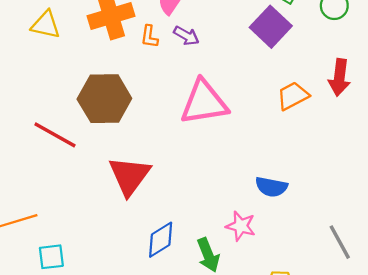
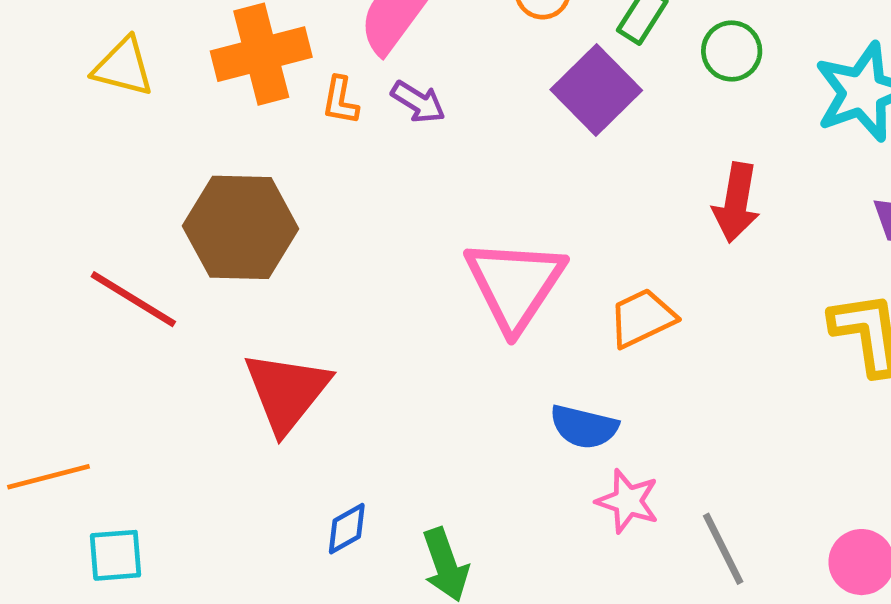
orange trapezoid: (293, 96) -> (642, 318), moved
pink triangle: (204, 102) -> (515, 284), moved, turned -50
pink star: (241, 226) -> (628, 501), moved
blue diamond: (161, 240) -> (347, 529), size x0.7

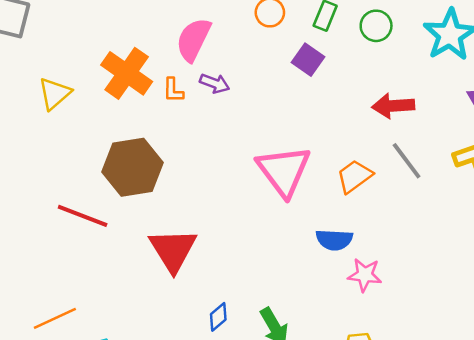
orange cross: (261, 54) -> (127, 73), turned -30
yellow triangle: (123, 67) -> (55, 94), turned -45
purple square: (596, 90) -> (308, 60), size x0.7
red arrow: (736, 203) -> (393, 106), turned 87
gray line: (723, 549) -> (407, 161), moved

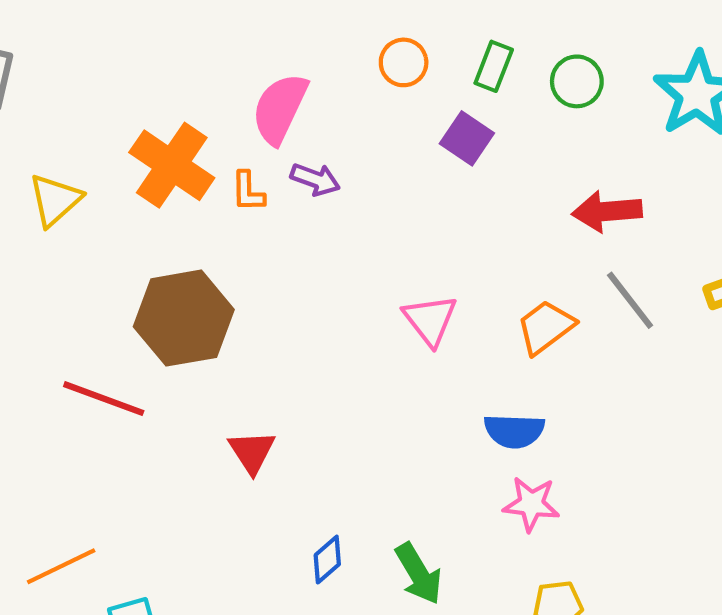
pink triangle: (284, 171) -> (430, 320), size x0.6
red triangle: (173, 250) -> (252, 452), size x0.6
pink star: (365, 275) -> (531, 504), moved

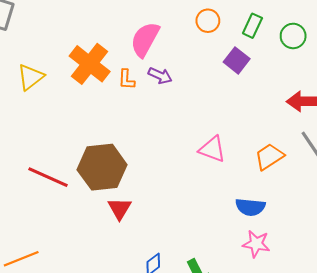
brown hexagon: (184, 318) -> (102, 167), moved
pink triangle: (430, 320) -> (212, 149), turned -36

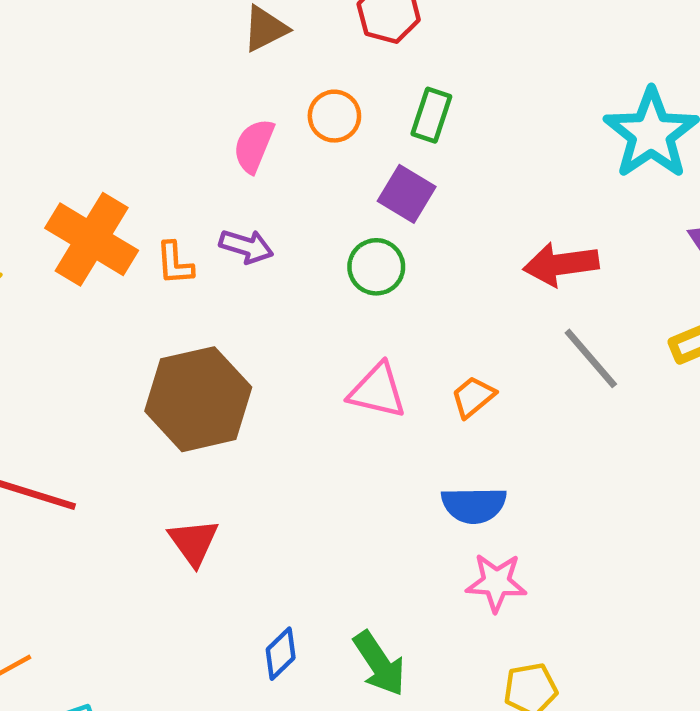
green circle: (293, 36) -> (376, 267), moved
pink semicircle: (145, 39) -> (254, 146), moved, size x0.7
orange trapezoid: (269, 157) -> (473, 397), moved, size x0.7
brown hexagon: (102, 167) -> (198, 399), moved

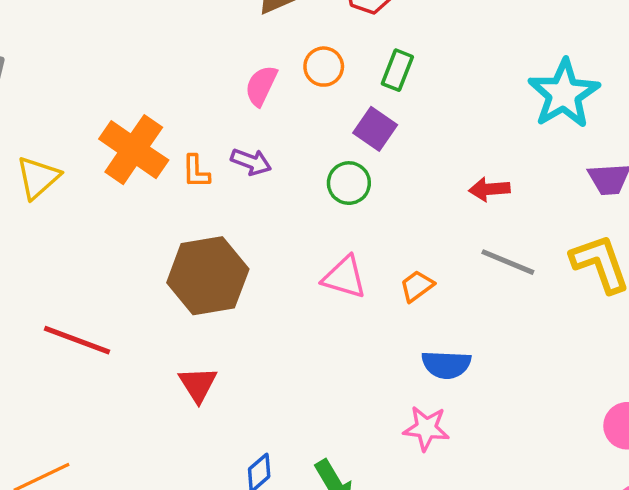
red arrow: (561, 264) -> (489, 189), size x0.7
gray line: (591, 358) -> (508, 262), turned -30
blue semicircle: (474, 505) -> (446, 365), moved

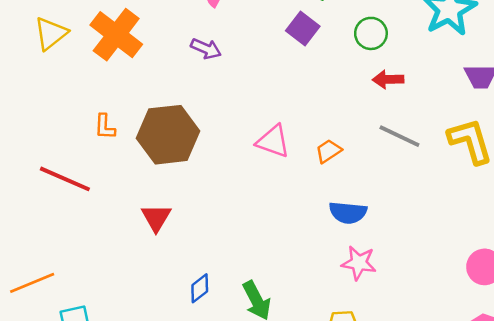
orange L-shape: (196, 171) -> (105, 127), moved
yellow triangle: (38, 178) -> (51, 33), moved
green circle: (349, 183) -> (371, 33), moved
pink star: (426, 428) -> (359, 263), moved

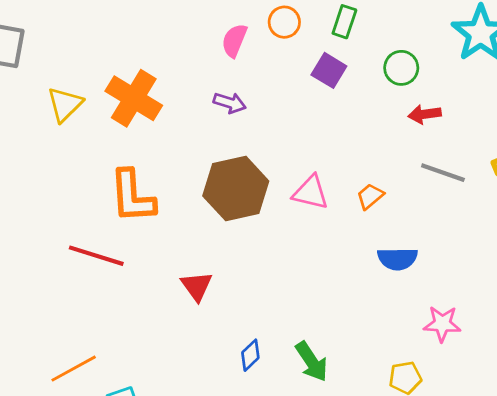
orange L-shape: (105, 127) -> (132, 196), size x2.0
brown hexagon: (168, 135) -> (236, 188), moved
pink star: (359, 263) -> (442, 324), moved

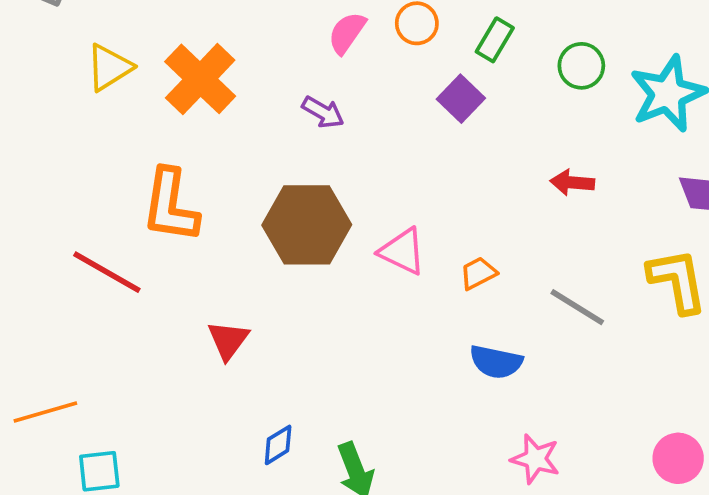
green circle: (401, 68) -> (581, 66), moved
gray line: (443, 173) -> (577, 307), moved

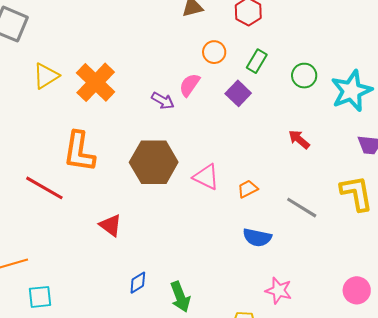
pink semicircle: (347, 33) -> (190, 85), moved
red arrow: (572, 183) -> (299, 139), turned 35
red triangle: (228, 340) -> (111, 225), turned -30

